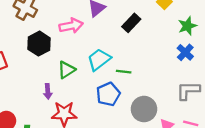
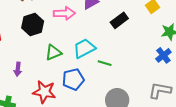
purple arrow: (48, 91) -> (18, 69), moved
blue pentagon: (108, 94) -> (73, 79), moved

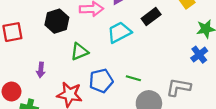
cyan trapezoid: (84, 48) -> (119, 32), moved
green line: (105, 63) -> (133, 78), moved
gray L-shape: (160, 90) -> (179, 87), moved

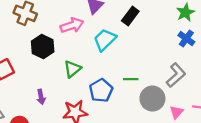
gray L-shape: (179, 87) -> (176, 75), turned 145

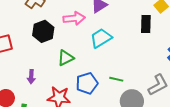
black rectangle: (130, 16) -> (146, 24), moved, turned -48

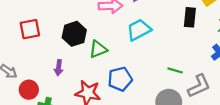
black hexagon: (43, 31) -> (74, 34), moved
green line: (116, 79) -> (175, 70), moved

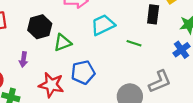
green line: (175, 70) -> (134, 43), moved

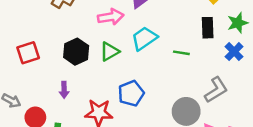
black rectangle: (153, 14) -> (208, 28), moved
green triangle: (63, 43) -> (110, 52), moved

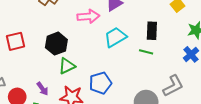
black rectangle: (208, 28) -> (152, 31), moved
green triangle: (110, 52) -> (67, 66), moved
purple arrow: (64, 90) -> (42, 89), moved, turned -40

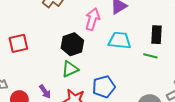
pink arrow: (88, 16) -> (92, 19), turned -70
cyan trapezoid: (115, 37) -> (120, 40), turned 35
black hexagon: (56, 44) -> (72, 44), moved

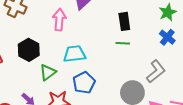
cyan trapezoid: (120, 40) -> (75, 54), moved
black hexagon: (72, 44) -> (29, 50), moved

